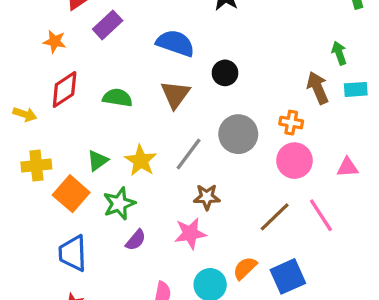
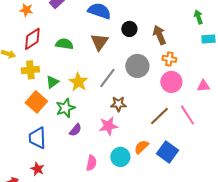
brown arrow: (318, 88) -> (159, 35), moved
yellow cross: (36, 166) -> (30, 70), moved
blue square: (288, 276) -> (167, 152), turned -30

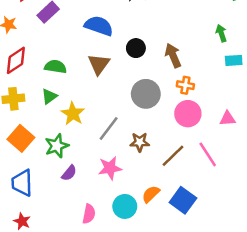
gray line: (107, 78) -> (109, 128), moved
green triangle: (52, 82) -> (49, 96), moved
brown star: (118, 104) -> (140, 142), moved

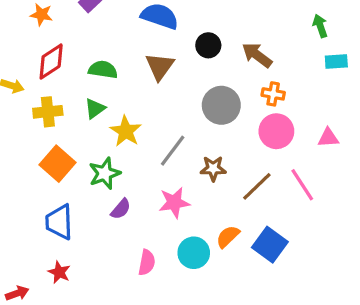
brown arrow: (173, 55) -> (257, 55), turned -30

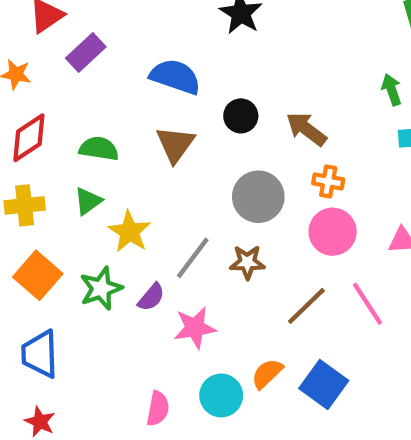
brown star: (213, 168) -> (247, 262), moved
purple semicircle: (121, 209) -> (151, 297), moved

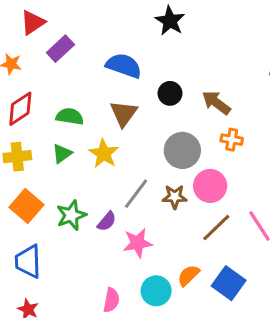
yellow star: (129, 232) -> (104, 154), moved
pink circle: (333, 232) -> (210, 186), moved

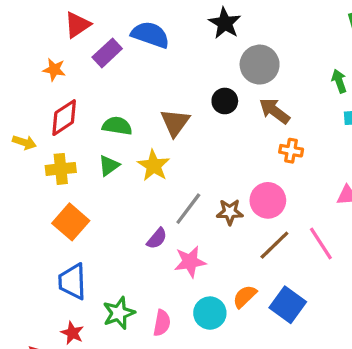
blue semicircle: (124, 66) -> (150, 35), moved
gray circle: (182, 150) -> (260, 65), moved
green star: (71, 215) -> (119, 313), moved

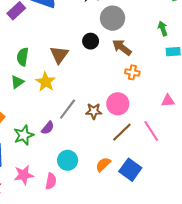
green semicircle: (117, 126) -> (23, 57), turned -90
pink star: (190, 262) -> (24, 175), moved
green star: (119, 313) -> (24, 135), moved
cyan circle: (210, 313) -> (68, 160), moved

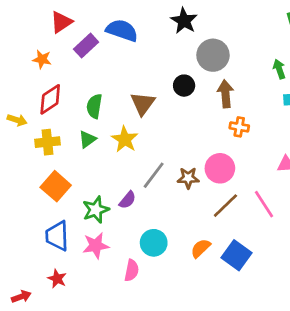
brown arrow: (122, 47) -> (225, 94), turned 48
pink star: (24, 175) -> (96, 246), moved

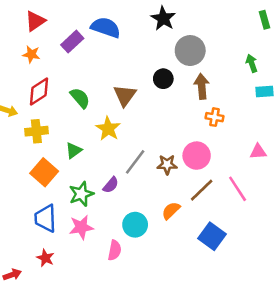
red triangle: (61, 22) -> (35, 21), moved
green semicircle: (94, 106) -> (80, 98), turned 130
green triangle: (87, 139) -> (74, 150), moved
orange semicircle: (201, 248) -> (171, 211), moved

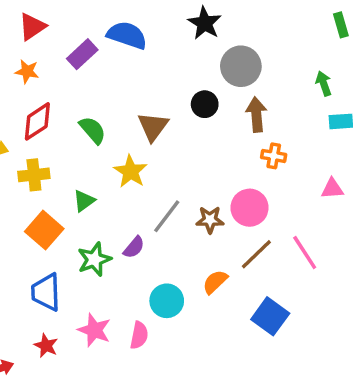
pink triangle: (258, 152) -> (332, 189), moved
pink star: (81, 227) -> (94, 330), moved, turned 30

